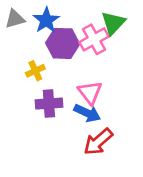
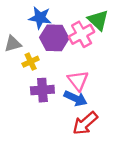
gray triangle: (15, 19) -> (13, 44), moved
blue star: (46, 20) -> (40, 18), turned -30
green triangle: (113, 23) -> (98, 20), turned -30

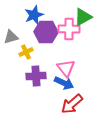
blue star: (40, 18) -> (34, 15), turned -30
green triangle: (98, 20) -> (83, 17), turned 48
pink cross: (82, 34) -> (69, 29), turned 30

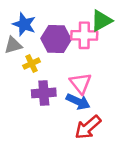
blue star: (34, 15) -> (24, 24), moved, turned -30

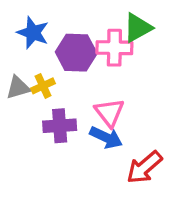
gray triangle: (13, 45) -> (18, 88), moved
red arrow: (88, 127) -> (144, 167), moved

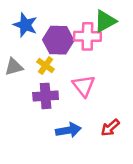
yellow cross: (43, 86) -> (46, 66), moved, turned -30
blue arrow: (106, 137) -> (68, 130), moved, turned -35
red arrow: (144, 167) -> (110, 128), size x0.7

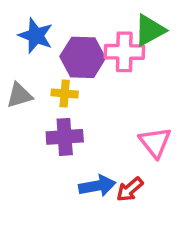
yellow cross: (46, 66) -> (65, 93), turned -30
pink triangle: (84, 86) -> (155, 142), moved
red arrow: (110, 128) -> (130, 189), moved

